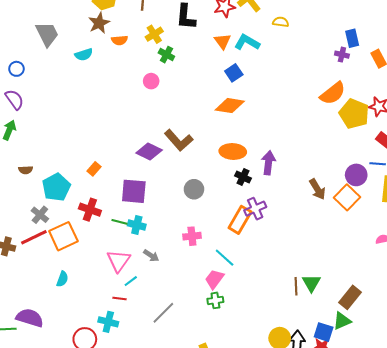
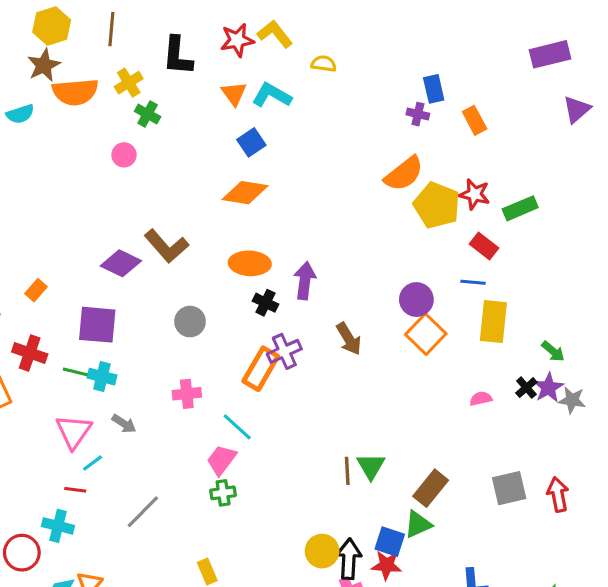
orange semicircle: (120, 40) -> (75, 92), size x1.8
purple circle: (356, 175) -> (416, 300), moved
brown arrow: (317, 189) -> (349, 339), moved

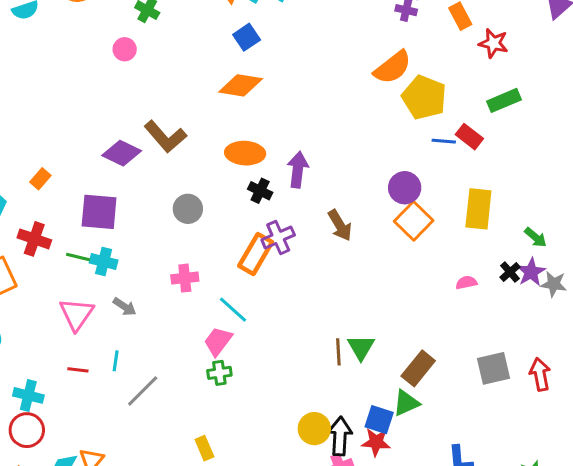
red star: (475, 194) -> (493, 43), moved
blue line: (473, 282) -> (444, 141), moved
cyan line: (93, 463) -> (116, 361), moved, turned -45
cyan cross: (58, 526) -> (28, 395), moved

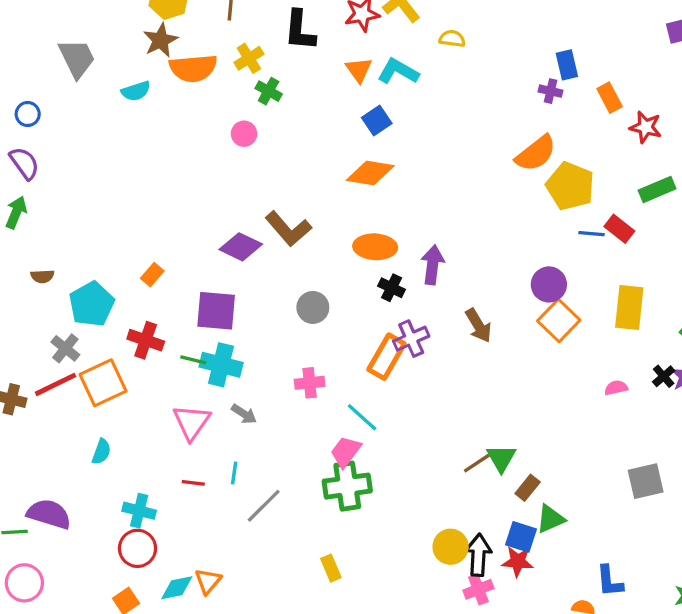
cyan cross: (104, 261) -> (221, 365), size x1.4
brown line: (338, 352) -> (477, 463), turned 60
brown rectangle: (418, 368) -> (528, 488), moved, size x0.7
green cross: (219, 373) -> (347, 486), size x1.8

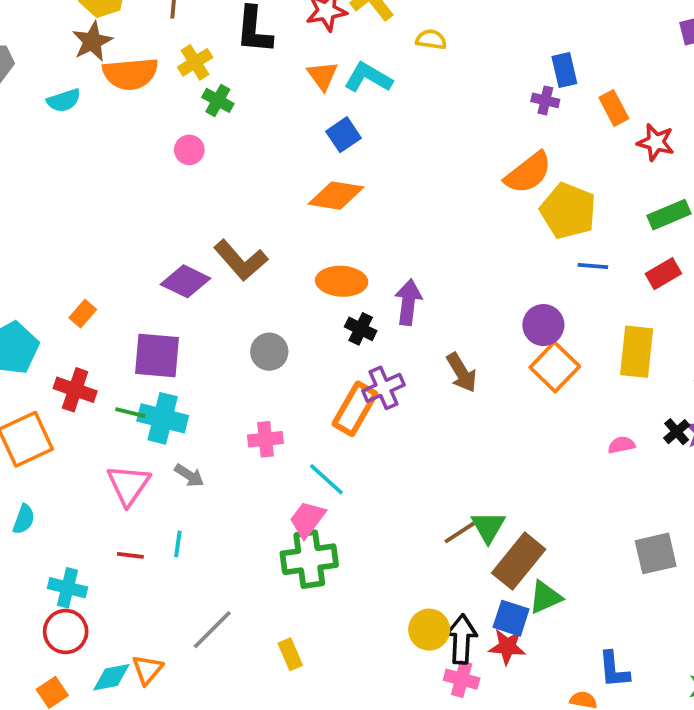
red rectangle: (619, 229) -> (663, 274), moved, turned -68
brown rectangle: (528, 488) -> (519, 561), size x1.8
gray line: (264, 506) -> (212, 630), moved
pink cross: (478, 589) -> (462, 679), turned 36

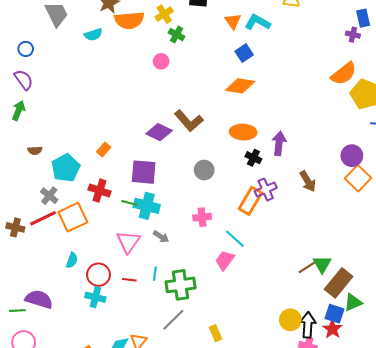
green cross: (309, 559) -> (181, 285), moved
red circle: (66, 632) -> (98, 275), moved
red star: (507, 647) -> (332, 329), turned 30

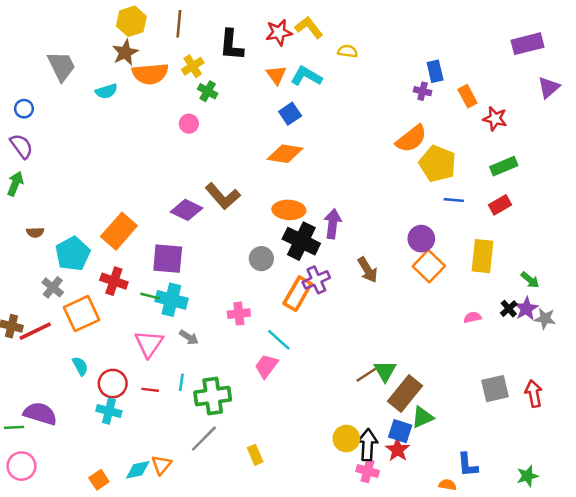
orange rectangle: (104, 149) -> (119, 231), size x2.0
black cross: (253, 158) -> (301, 241), size x1.8
gray circle: (204, 170) -> (261, 259), moved
red line: (43, 218) -> (35, 331), moved
cyan semicircle: (72, 260) -> (80, 366), turned -49

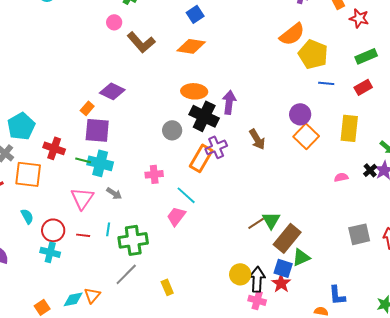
brown L-shape: (223, 196) -> (141, 42), moved
orange rectangle: (119, 231) -> (87, 108), moved, size x0.5
orange square: (81, 314) -> (28, 174), turned 32

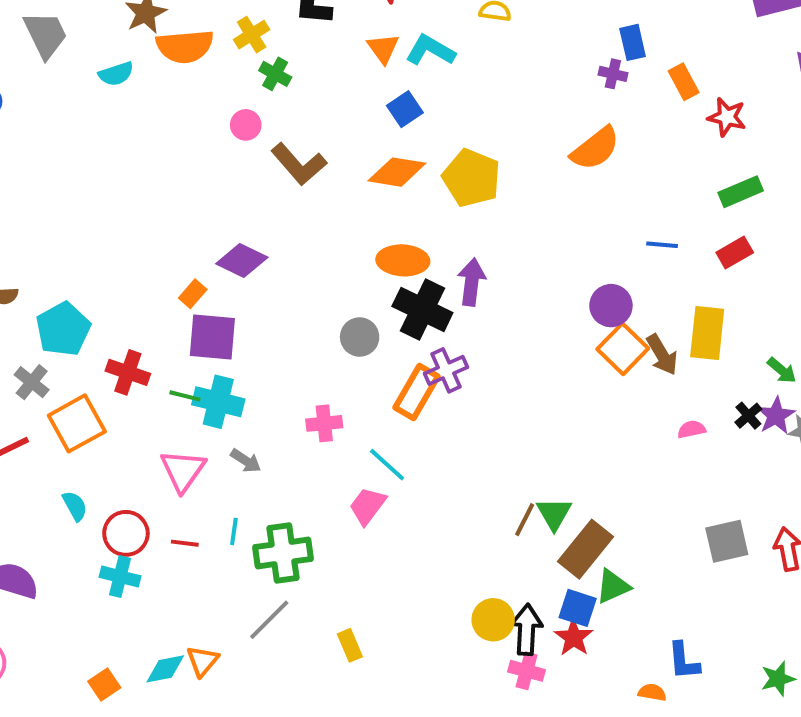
yellow pentagon: (313, 54) -> (472, 178), moved
brown arrow: (257, 139) -> (662, 355), moved
orange square: (28, 174) -> (77, 423), turned -36
brown line: (256, 223) -> (525, 520), turned -30

